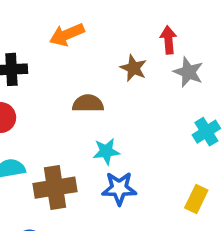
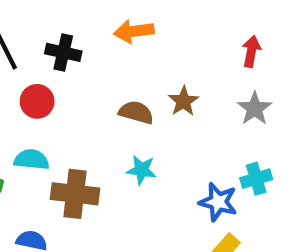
red arrow: (168, 40) -> (251, 51), moved
brown star: (134, 68) -> (183, 101), moved
blue star: (119, 188) -> (218, 202), moved

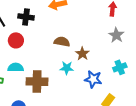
brown star: (183, 101) -> (82, 54), moved
blue star: (218, 202) -> (93, 79), moved

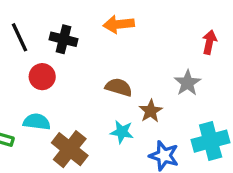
gray star: (116, 35) -> (188, 83), moved
cyan cross: (120, 67) -> (211, 141), size x1.5
brown cross: (37, 82) -> (70, 149), turned 30

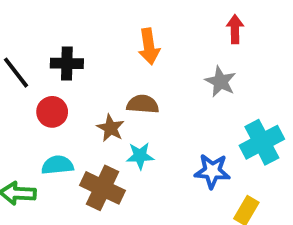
orange arrow: (119, 24) -> (149, 46), moved, turned -80
brown star: (151, 111) -> (111, 128), moved
cyan star: (122, 132) -> (140, 156), moved

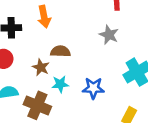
orange arrow: (149, 46) -> (44, 17), moved
blue star: (212, 171) -> (93, 88), moved

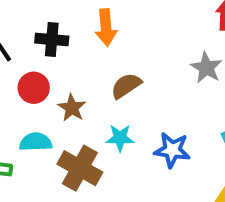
brown semicircle: (60, 51) -> (126, 86), turned -42
brown star: (41, 67) -> (72, 108), moved

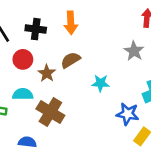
brown semicircle: (126, 86) -> (71, 60), moved
cyan star: (120, 138) -> (100, 83), moved
blue star: (172, 150) -> (128, 114), moved

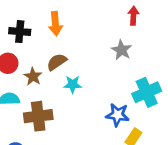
cyan star: (100, 83) -> (73, 84), moved
brown cross: (50, 112) -> (38, 116), turned -36

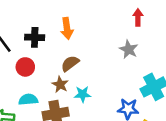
brown star: (33, 76) -> (60, 85), moved
cyan star: (73, 84) -> (83, 94), moved

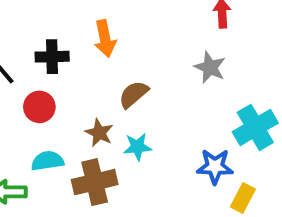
brown semicircle: (70, 63) -> (134, 94), moved

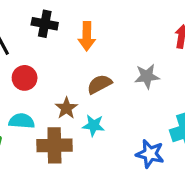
black cross: (52, 57) -> (45, 24), moved
gray star: (210, 67) -> (147, 76), moved, turned 30

